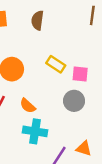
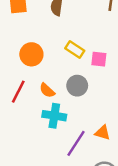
gray circle: (74, 101) -> (77, 86), moved

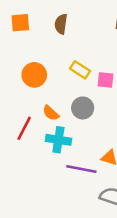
red line: (18, 92) -> (24, 128), moved
purple line: (76, 143) -> (81, 169), turned 68

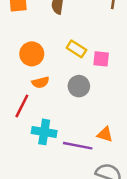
orange semicircle: (51, 113) -> (40, 82), moved, turned -56
cyan cross: (58, 140) -> (44, 132), moved

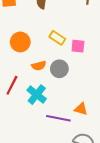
orange semicircle: (40, 82) -> (39, 66), moved
cyan cross: (44, 132) -> (37, 95), moved, turned 30

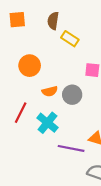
yellow rectangle: (57, 38) -> (70, 39), moved

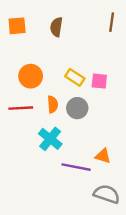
yellow rectangle: (70, 39) -> (75, 77), moved
orange semicircle: (50, 91) -> (53, 104), turned -80
red line: (21, 113) -> (21, 108), moved, turned 60

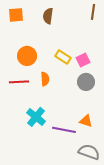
pink square: (99, 81) -> (83, 60), turned -32
gray circle: (77, 108) -> (86, 82), moved
cyan cross: (50, 139) -> (36, 117), moved

